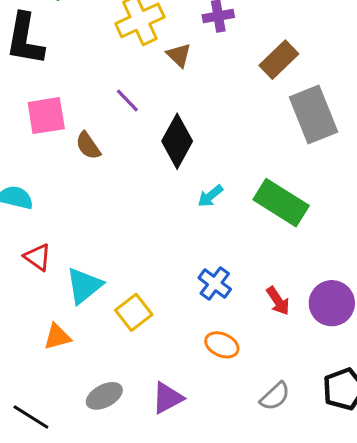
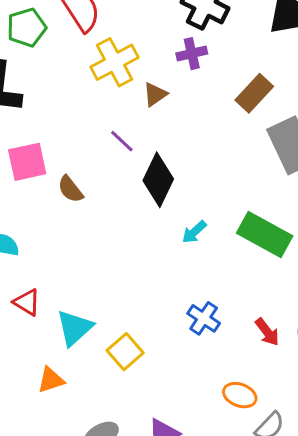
brown triangle: (179, 55) -> (155, 94), turned 44
purple line: (127, 100) -> (122, 141), moved
orange ellipse: (222, 345) -> (240, 395), moved

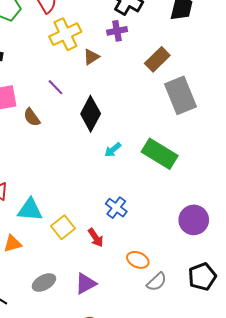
purple line: (122, 141) -> (55, 87), moved
cyan triangle: (74, 328) -> (30, 210), turned 44
red arrow: (267, 332) -> (96, 238), moved

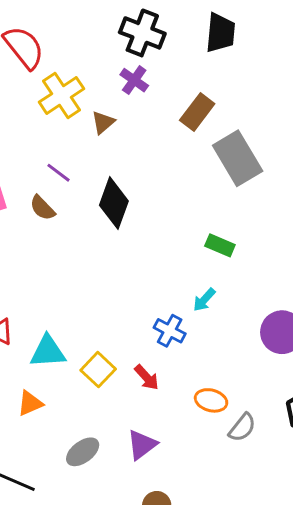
purple cross: (117, 31) -> (134, 80), turned -36
brown semicircle: (32, 117) -> (42, 208), moved
cyan arrow: (113, 150) -> (204, 300), moved
green rectangle: (160, 154) -> (220, 245), size x0.6

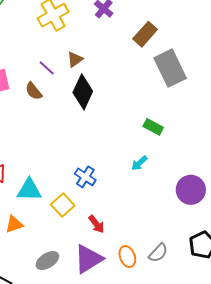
brown triangle: (103, 122) -> (75, 59), moved
blue cross: (170, 331) -> (85, 177), moved
red arrow: (147, 377) -> (96, 224), moved
orange ellipse: (211, 400) -> (127, 257), moved, turned 50
purple triangle: (142, 445) -> (88, 259), size x1.4

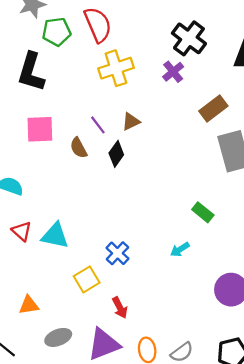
black diamond: (83, 92) -> (116, 154), moved, size x0.7
cyan triangle: (29, 190) -> (55, 236), moved
orange triangle: (14, 224) -> (29, 305), moved

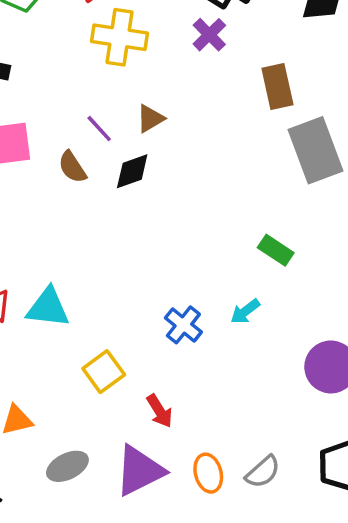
yellow cross: (116, 68) -> (119, 37), turned 32
brown rectangle: (213, 109) -> (277, 86), turned -60
black diamond: (116, 154) -> (132, 171), turned 40
blue cross: (117, 253) -> (183, 325), moved

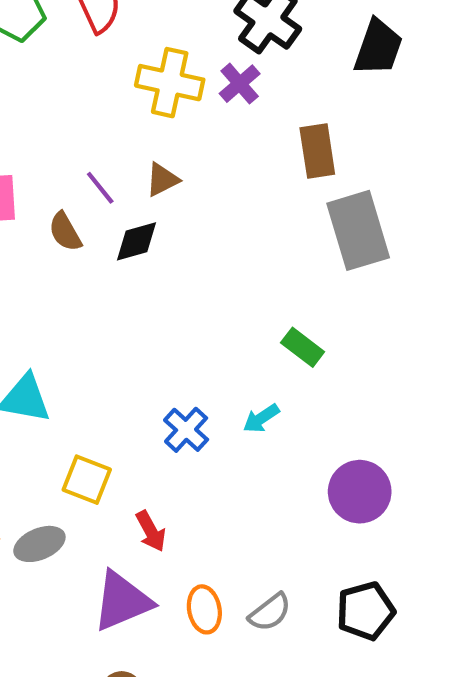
yellow cross: (119, 37) -> (170, 83), moved
yellow square: (104, 372) -> (87, 480), turned -36
gray ellipse: (67, 466) -> (39, 544), moved

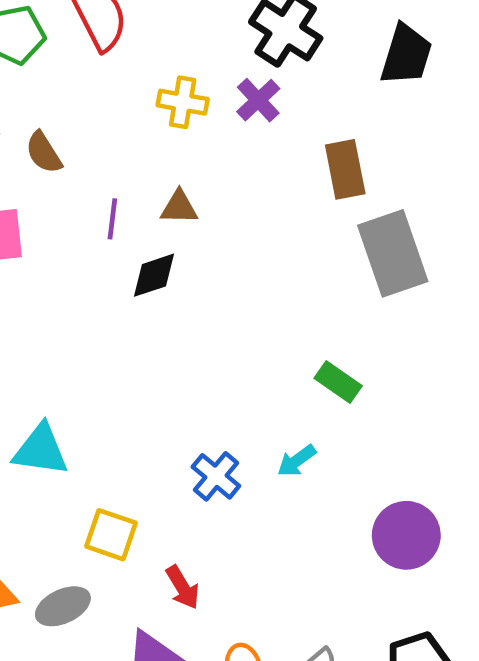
yellow cross: (170, 83) -> (183, 102), size x0.7
brown triangle: (162, 180) -> (179, 207), turned 30
purple line: (100, 188) -> (112, 219), turned 48
brown semicircle: (65, 232) -> (44, 153), moved

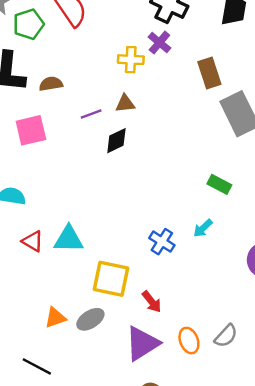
yellow cross: (183, 102) -> (131, 60), moved
brown semicircle: (44, 153) -> (51, 84), turned 120
purple line: (112, 219) -> (91, 114), turned 70
yellow square: (111, 535) -> (111, 279), size x1.4

